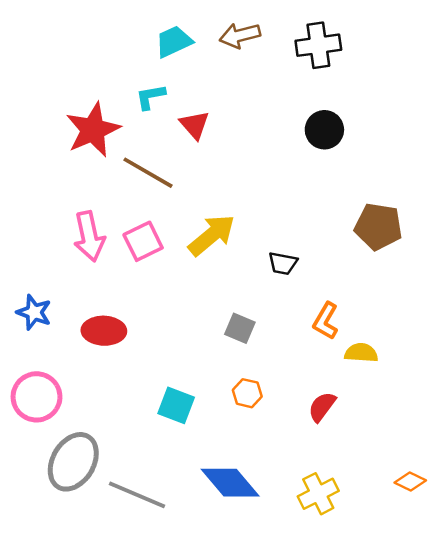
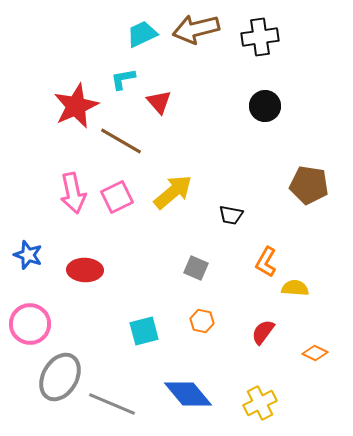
brown arrow: (240, 35) -> (196, 29), size x1.4
cyan square: (176, 405) -> (144, 331), turned -36
orange diamond: (410, 481) -> (315, 353), moved

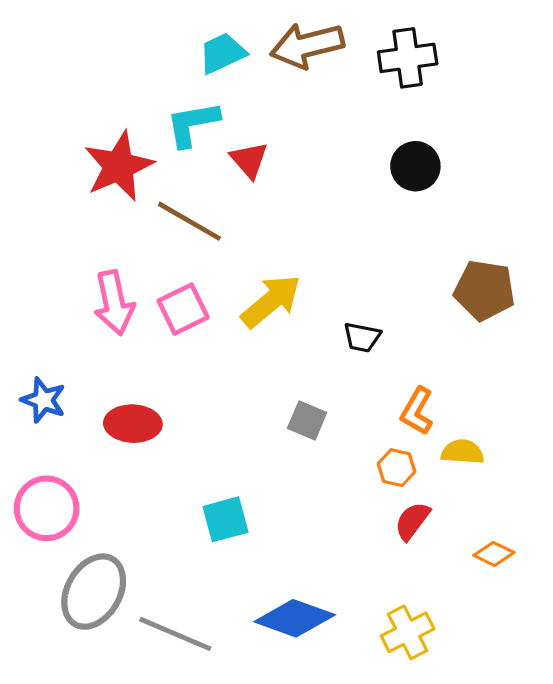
cyan L-shape: (123, 79) -> (193, 124), size x1.4
orange hexagon: (202, 321) -> (397, 468), moved
blue diamond: (188, 394) -> (295, 618), turned -30

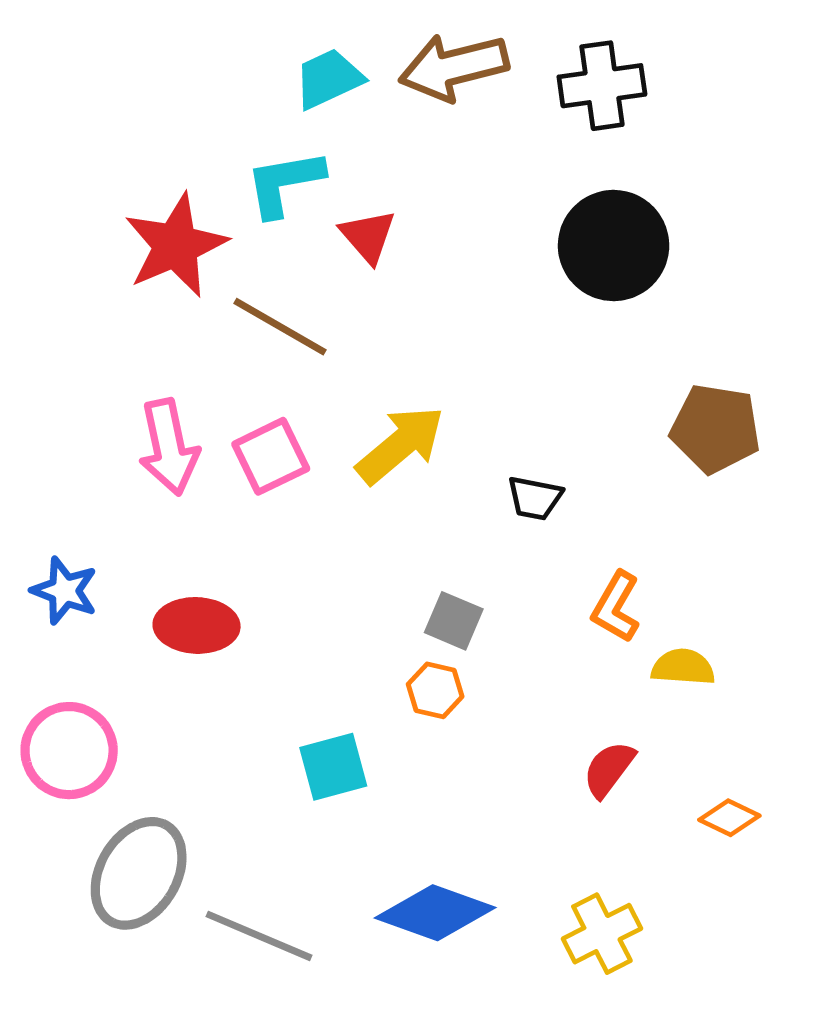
black circle: (415, 166) -> (614, 246), size x1.5
orange hexagon: (397, 468) -> (435, 690), moved

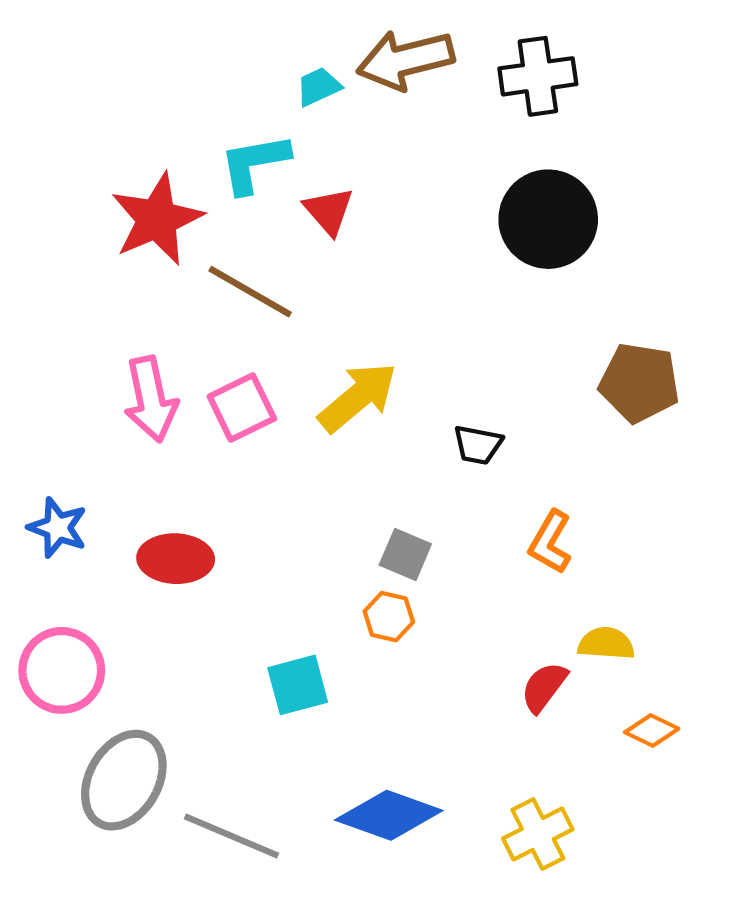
cyan trapezoid: (329, 79) -> (318, 87), moved, size x0.7
yellow semicircle: (683, 667) -> (606, 644), moved

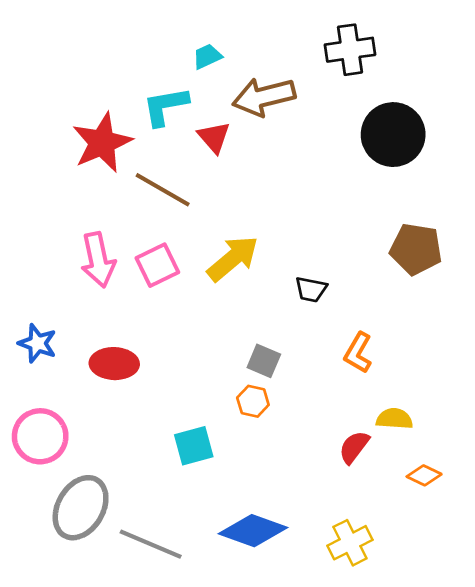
brown arrow: (405, 60) -> (264, 97), moved
black circle: (548, 219) -> (393, 135), moved

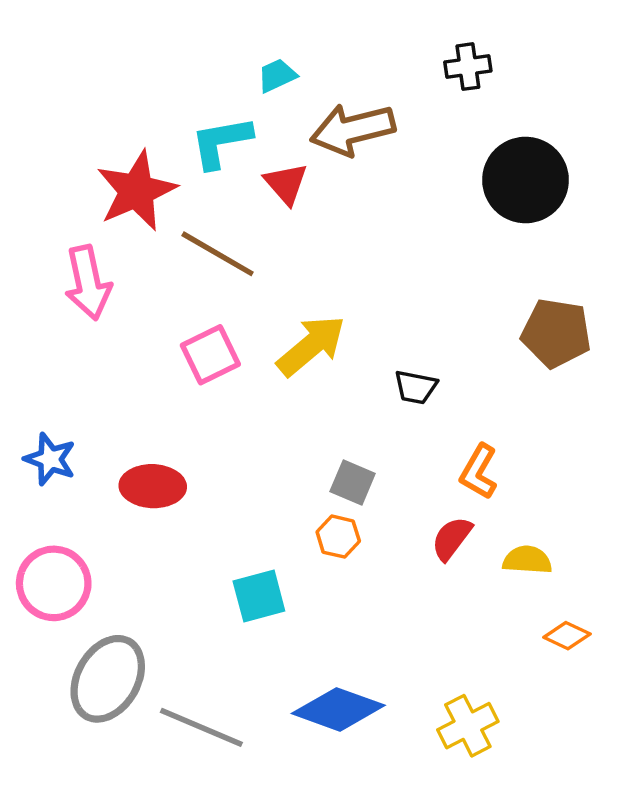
black cross: (350, 50) -> (468, 67), size x0.7
pink arrow: (98, 260) -> (88, 283), moved
red semicircle: (354, 447) -> (452, 538), moved

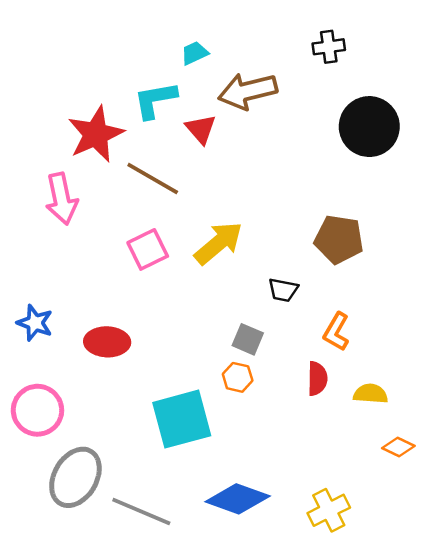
brown pentagon: (556, 333) -> (339, 239), moved
black trapezoid: (416, 387) -> (283, 290), moved
red semicircle: (452, 538) -> (317, 379), turned 144
cyan square: (259, 596) -> (182, 419), size x1.6

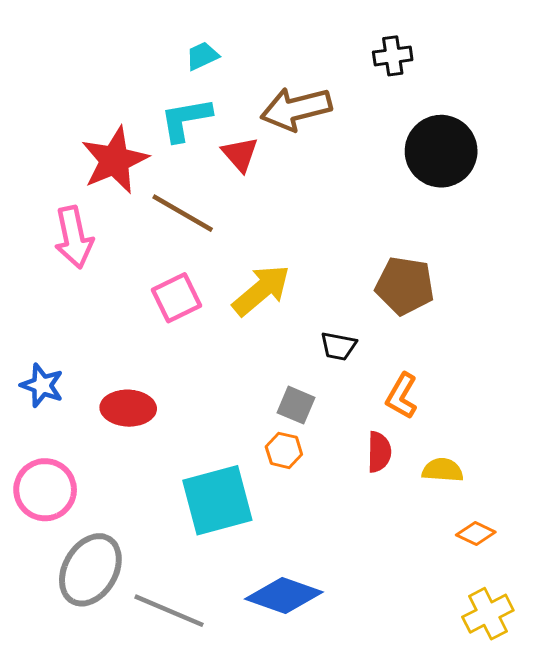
cyan trapezoid: (195, 53) -> (202, 56), moved
yellow cross: (329, 510) -> (488, 614), moved

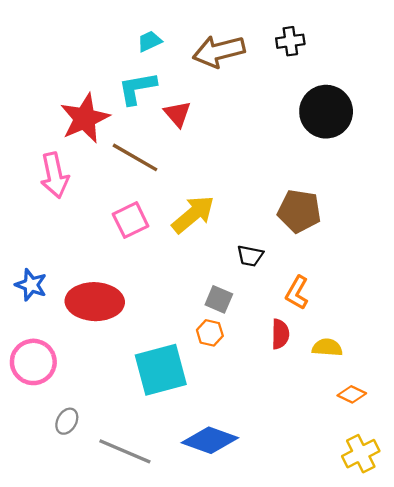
brown arrow: (296, 109) -> (219, 51), moved
red ellipse: (128, 408) -> (95, 302), size x1.4
gray ellipse: (90, 570) -> (67, 421), size x0.5

